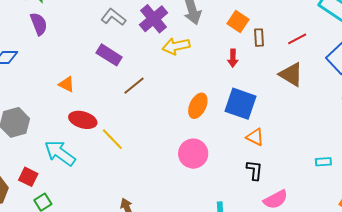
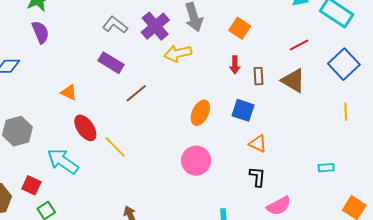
brown rectangle: (259, 38) -> (259, 76), moved
blue square: (241, 104) -> (243, 110), size x0.7
red ellipse: (83, 120) -> (85, 128), turned 40

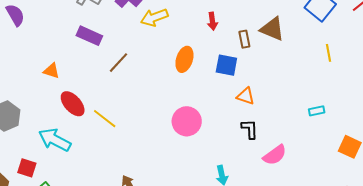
brown rectangle: (259, 76) -> (244, 39), moved
orange ellipse: (200, 113) -> (184, 59), moved

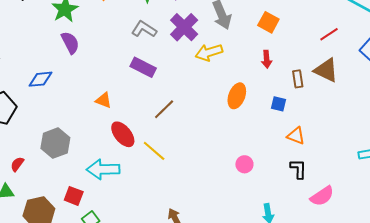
brown line: (118, 63) -> (164, 109), moved
blue square: (226, 65) -> (278, 104), size x0.7
pink circle: (187, 121) -> (244, 164), moved, size x0.6
cyan arrow: (55, 140) -> (103, 169), turned -32

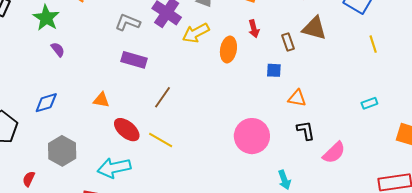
purple semicircle: (70, 43) -> (58, 50), size x0.7
blue diamond: (40, 79) -> (46, 103), moved
orange ellipse: (237, 96) -> (228, 49), moved
pink circle: (244, 164) -> (252, 136), size x2.0

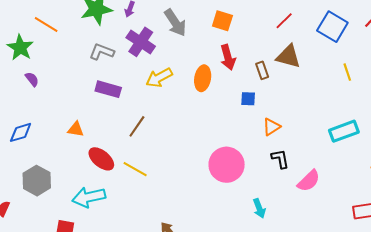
red arrow: (254, 29) -> (228, 57), size x1.4
yellow arrow: (196, 33) -> (159, 78), moved
orange triangle: (297, 98) -> (271, 127), turned -42
cyan rectangle: (369, 103) -> (344, 131), size x1.8

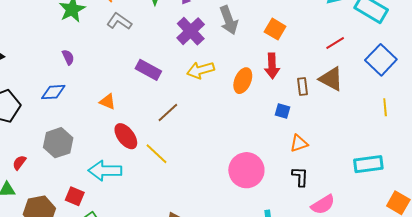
gray L-shape: (102, 52) -> (119, 21), moved
purple semicircle: (32, 79) -> (68, 57), moved

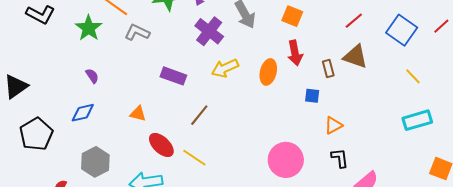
yellow line: (385, 107) -> (413, 76), turned -30
cyan rectangle: (368, 164) -> (417, 120), moved

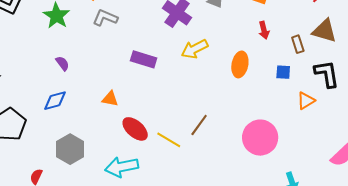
red arrow: (295, 53) -> (264, 30), size x0.7
orange ellipse: (268, 72) -> (240, 64), moved
brown line: (199, 115) -> (199, 125), moved
black L-shape: (340, 158) -> (327, 74), moved, size x1.4

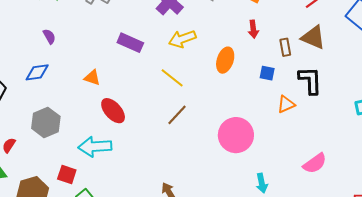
yellow line: (169, 140) -> (172, 78), moved

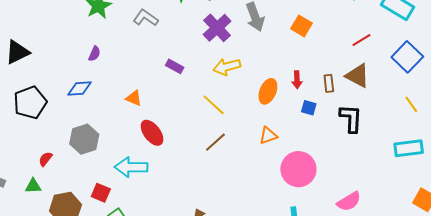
red arrow: (253, 29) -> (297, 80), moved
purple semicircle: (49, 36) -> (94, 54), turned 49
purple rectangle: (130, 43) -> (175, 66), size x0.7
orange triangle: (286, 104) -> (268, 135), moved
pink circle: (236, 135) -> (298, 169), moved

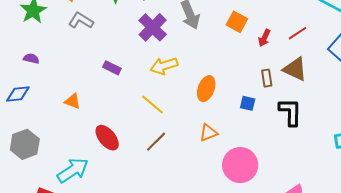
purple semicircle: (94, 54) -> (31, 59), turned -98
red arrow: (297, 80) -> (264, 38), moved, turned 30
red ellipse: (152, 133) -> (107, 138), moved
cyan arrow: (131, 167) -> (73, 170), turned 148

